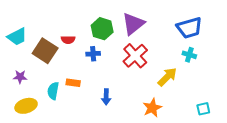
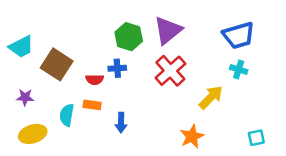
red semicircle: (68, 40) -> (95, 80), moved
blue arrow: (106, 97) -> (121, 123), moved

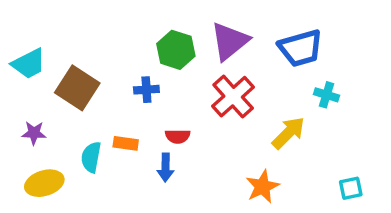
blue trapezoid: (239, 35) -> (301, 48), moved
blue cross: (117, 68) -> (146, 90), moved
red semicircle: (95, 80) -> (178, 136), moved

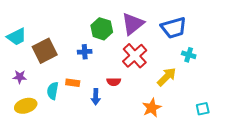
brown square: (77, 88) -> (45, 51), turned 30
red semicircle: (178, 136) -> (114, 82), moved

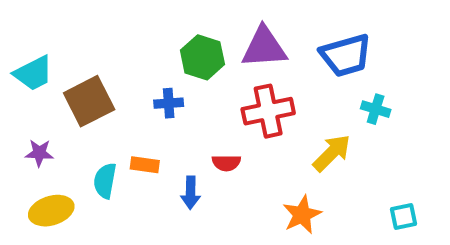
purple triangle: (133, 24) -> (264, 47), turned 35
red cross: (135, 56) -> (268, 111), turned 30

